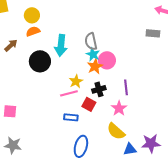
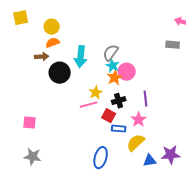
gray semicircle: (91, 41) -> (111, 53), turned 48
brown arrow: (11, 45) -> (42, 57), moved, turned 40
blue rectangle: (71, 117) -> (119, 129), moved
yellow semicircle: (116, 131) -> (136, 143), turned 96

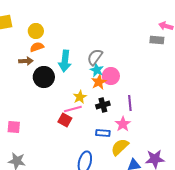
gray rectangle: (173, 45) -> (157, 40), moved
red square: (109, 116) -> (65, 120), moved

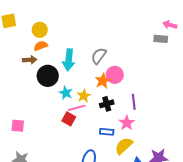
cyan star: (97, 70) -> (66, 93), moved

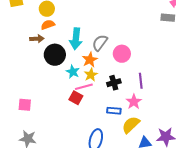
gray semicircle: (99, 56) -> (100, 43), moved
orange star: (103, 81) -> (90, 60), moved

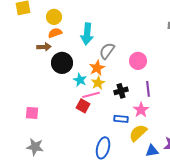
cyan arrow: (76, 39) -> (87, 34), moved
pink circle: (122, 54) -> (138, 61), moved

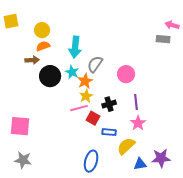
cyan star: (80, 80) -> (72, 72), moved
red square: (83, 106) -> (93, 118), moved
pink star: (141, 110) -> (138, 123), moved
pink square: (32, 113) -> (20, 126), size x1.5

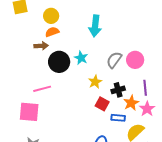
cyan arrow: (75, 47) -> (95, 26), moved
gray semicircle: (95, 64) -> (114, 60), moved
orange star: (85, 81) -> (131, 103), moved
pink line: (79, 108) -> (42, 89), moved

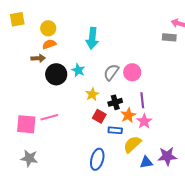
pink line: (42, 89) -> (49, 117), moved

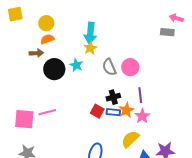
gray semicircle: (111, 72) -> (109, 67), turned -60
yellow star: (92, 94) -> (90, 48), moved
blue rectangle: (115, 130) -> (113, 112), moved

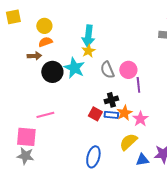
cyan star: (76, 65) -> (74, 68), size x1.5
purple line: (140, 95) -> (138, 85), moved
pink square: (24, 119) -> (26, 137), moved

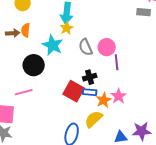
orange semicircle: (45, 42) -> (26, 30), moved, turned -64
black circle: (52, 72) -> (34, 65), moved
orange star: (124, 113) -> (104, 100), moved
red square: (95, 114) -> (74, 91), size x1.5
yellow semicircle: (128, 142) -> (94, 119), moved

